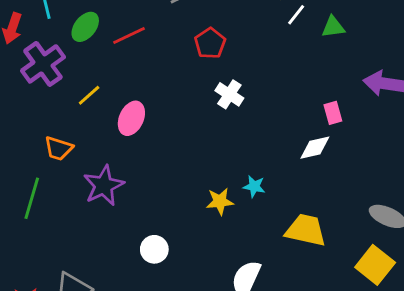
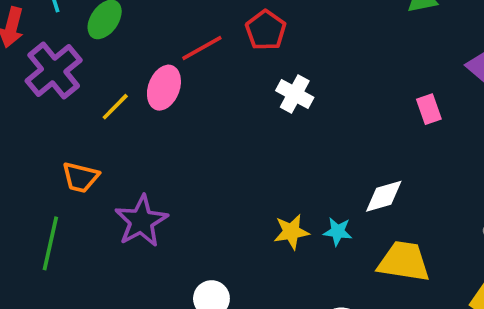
red line: (129, 35) -> (202, 48), moved
pink ellipse: (131, 118) -> (164, 88), moved
white diamond: (315, 148) -> (384, 196), moved
cyan star: (254, 187) -> (338, 232), moved

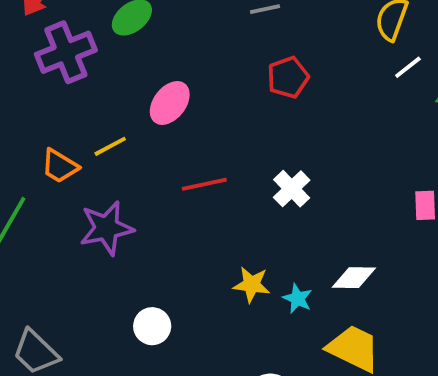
red line: (202, 48) -> (204, 184), moved
white cross: (295, 94) -> (292, 189), moved
yellow line: (115, 107) -> (110, 146), moved

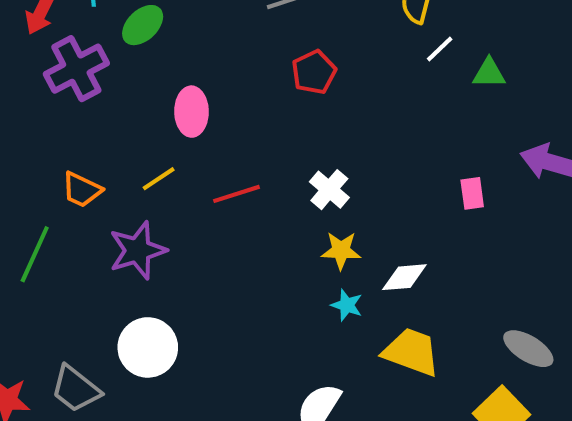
pink ellipse: (170, 103) -> (191, 112), turned -33
yellow line: (110, 146) -> (159, 179), moved
yellow star: (252, 285) -> (341, 250), moved
white circle: (152, 326) -> (148, 347), moved, size x1.5

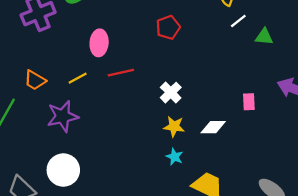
red line: (237, 194) -> (121, 73), moved
white diamond: (404, 277) -> (213, 127), moved

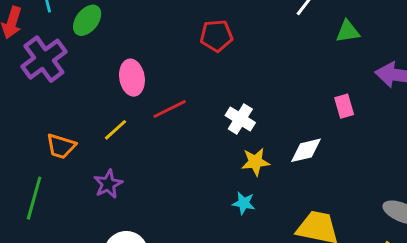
red pentagon: (168, 27) -> (216, 36), turned 30
green triangle: (264, 37) -> (348, 32), moved
purple star: (63, 116) -> (108, 184), size x0.7
cyan star: (175, 157) -> (244, 203), moved

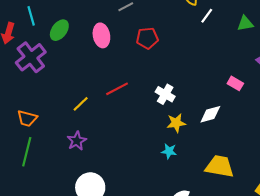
green triangle: (348, 32) -> (245, 24), moved
pink ellipse: (132, 78) -> (101, 35), moved
pink rectangle: (344, 106) -> (235, 83), turned -42
orange trapezoid: (61, 146) -> (27, 118), moved

